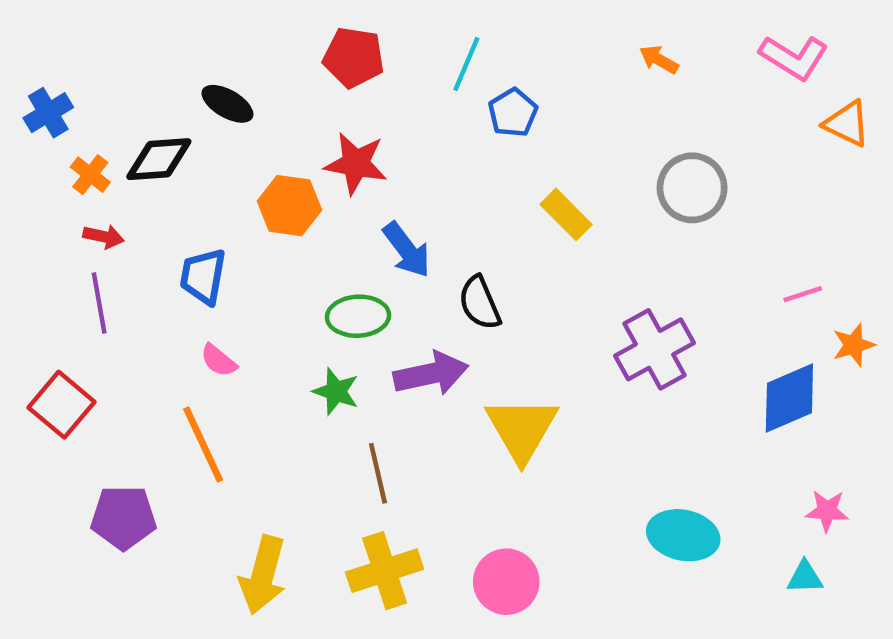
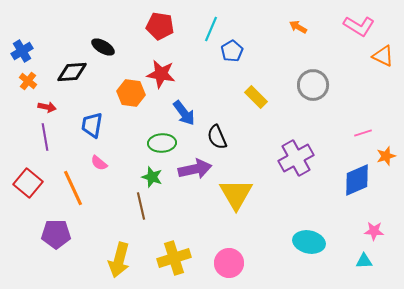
orange cross: (90, 175) -> (28, 81), moved
orange line: (203, 445) -> (73, 188), moved
brown line: (378, 473) -> (141, 206), moved

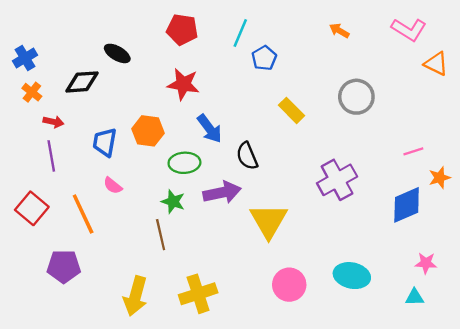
orange hexagon: (131, 93) -> (148, 131), moved
pink circle: (229, 263) -> (289, 285), moved

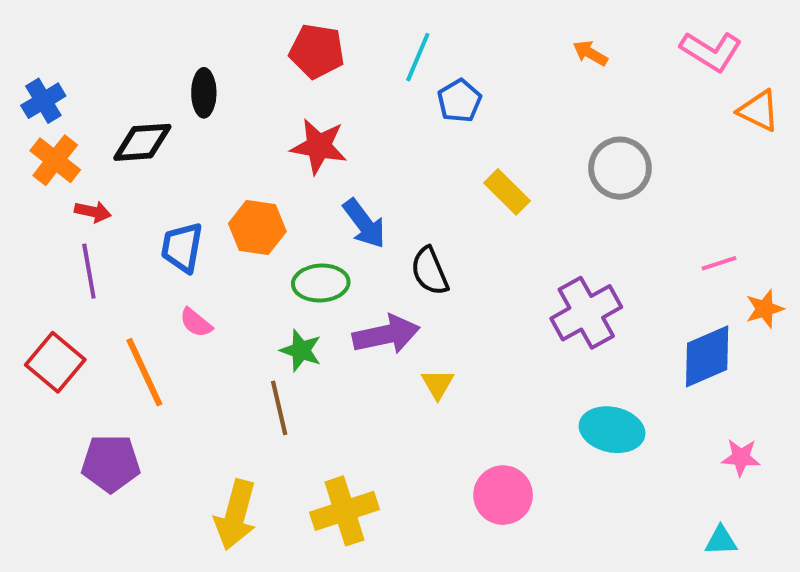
black ellipse: (117, 53) -> (204, 93), turned 60
orange cross: (32, 92) -> (55, 160), size x1.4
yellow triangle: (269, 221) -> (438, 384), moved, size x0.5
cyan ellipse: (352, 276) -> (612, 430), moved
cyan triangle: (415, 297) -> (721, 541), moved

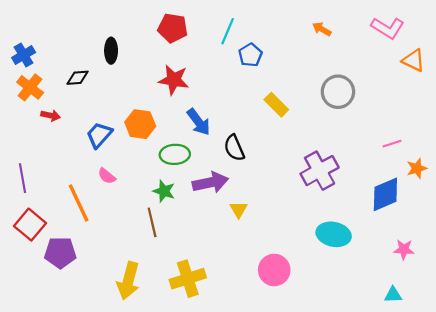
black diamond: (142, 142) -> (78, 78), size x0.7
blue trapezoid: (182, 247) -> (99, 135), turned 32
purple line: (89, 271) -> (22, 178), moved
red square: (55, 362) -> (30, 225), moved

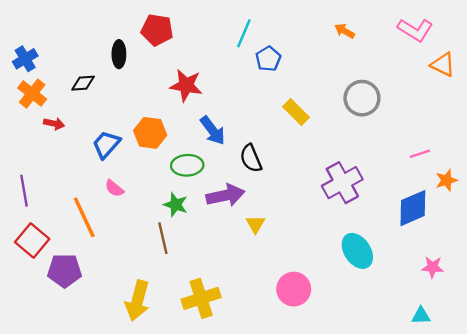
red pentagon: (173, 28) -> (157, 30), moved
cyan ellipse: (334, 234) -> (357, 251), turned 44

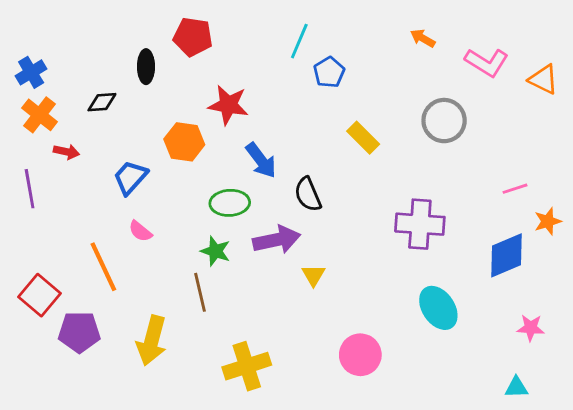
pink L-shape: (415, 30) -> (487, 62), moved
orange hexagon: (150, 133) -> (184, 142), moved
purple cross: (342, 183) -> (420, 224), turned 33
purple line: (24, 191) -> (30, 189), moved
yellow arrow: (137, 301) -> (152, 341), moved

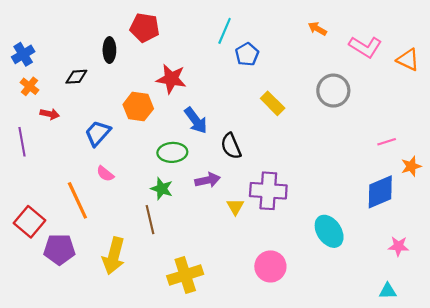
orange cross: (40, 115) -> (29, 86), size x0.7
purple cross: (420, 224) -> (268, 191), moved
purple arrow: (277, 240) -> (208, 180), size x0.7

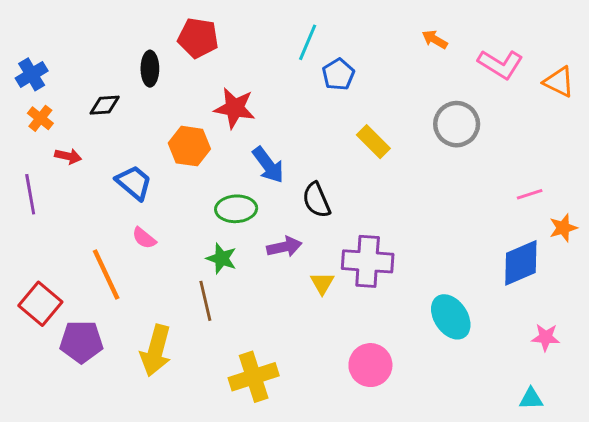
blue trapezoid: (98, 133) -> (134, 183), turned 88

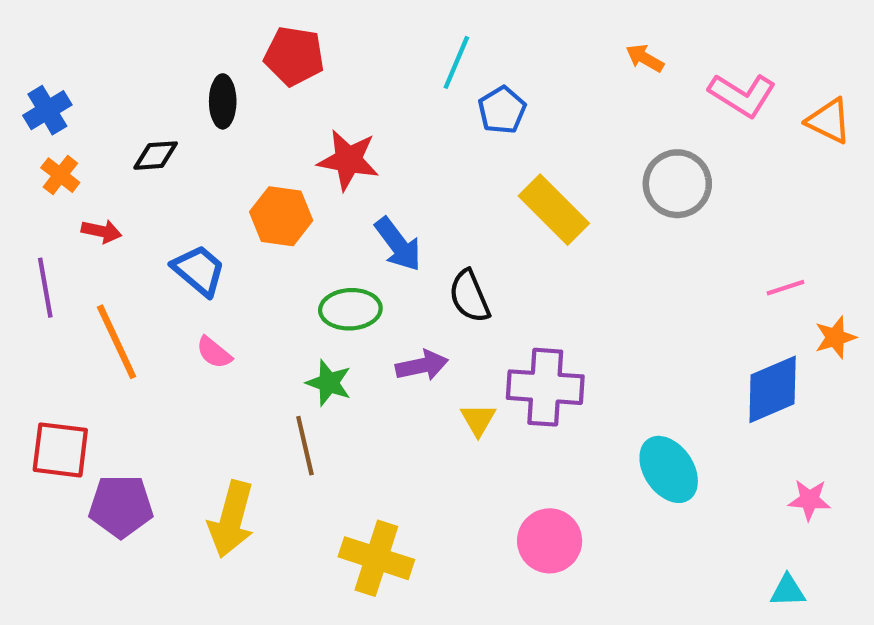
yellow rectangle: (373, 142) -> (554, 210), size x1.4
orange line: (106, 275) -> (117, 342), moved
red square: (40, 304) -> (60, 450), turned -33
yellow cross: (254, 377) -> (376, 558), turned 36

